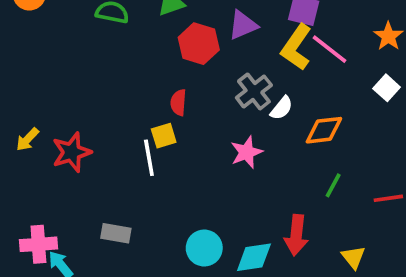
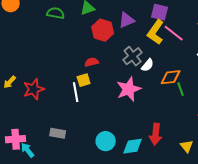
red semicircle: (178, 103) -> (92, 62), turned 72
pink star: (247, 152) -> (129, 89), size x1.4
green line: (333, 185) -> (181, 89), moved, turned -48

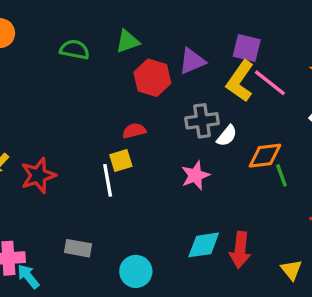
gray cross: (133, 56) -> (202, 121), turned 30
pink star: (129, 89) -> (195, 175), size x0.7
cyan circle: (106, 141) -> (136, 271), moved
cyan diamond: (133, 146) -> (204, 245), moved

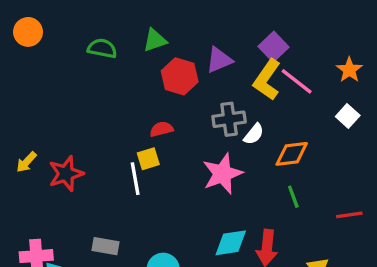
purple square: (247, 48) -> (274, 47), turned 32
pink star: (195, 175) -> (222, 174), size x1.4
green line: (281, 175) -> (293, 197), moved

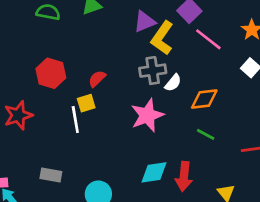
red hexagon: (180, 76) -> (51, 73), moved
yellow L-shape: (267, 80) -> (162, 38), moved
red semicircle: (161, 129) -> (97, 79), turned -30
green line: (293, 197) -> (206, 134), turned -42

